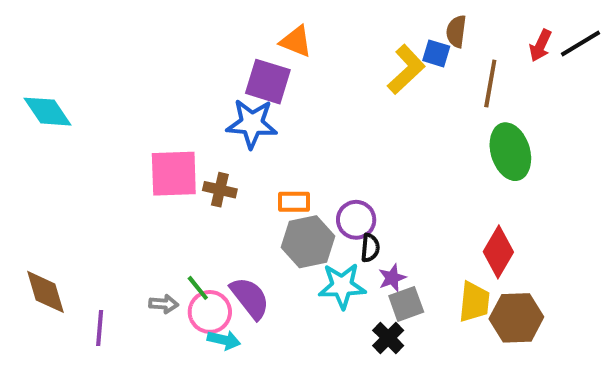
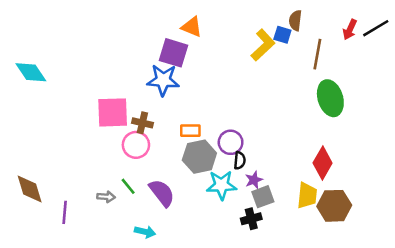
pink circle: (210, 312) -> (136, 145), moved
black cross: (388, 338) -> (251, 219), turned 30
cyan arrow: (224, 340) -> (145, 232), moved

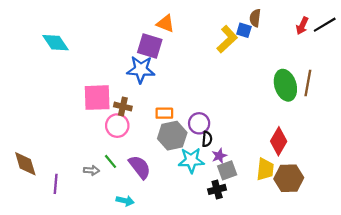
brown line: (317, 54) -> (308, 83), moved
cyan diamond: (31, 72) -> (56, 43), moved

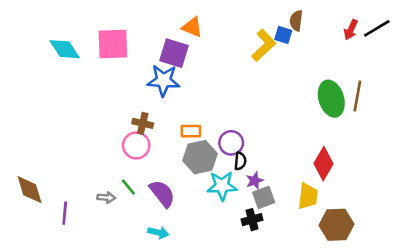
pink square: (97, 98) -> (113, 44), moved
brown hexagon: (289, 178) -> (337, 225), moved
cyan arrow: (125, 201) -> (158, 233), moved

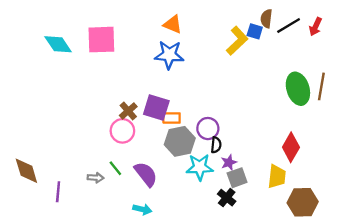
black line: (377, 28) -> (289, 26), moved
purple square: (174, 53) -> (156, 107), moved
blue star: (164, 80) -> (169, 55), moved
brown cross: (143, 123) -> (128, 111), turned 36
black cross: (252, 220) -> (227, 198), turned -36

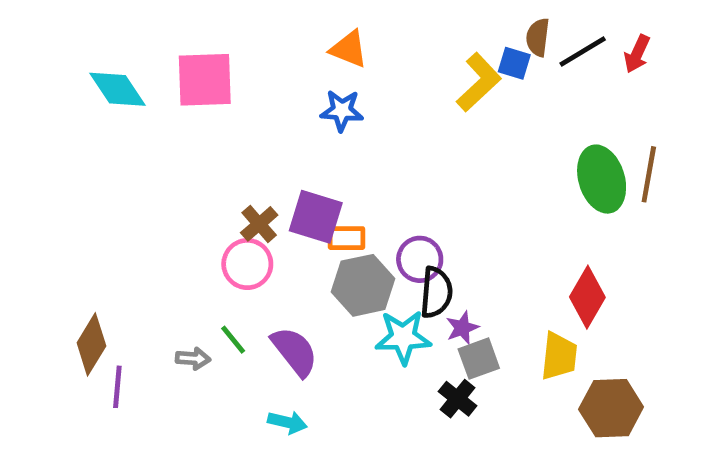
blue star: (169, 55) -> (342, 111), size x0.7
black semicircle: (216, 145) -> (436, 292), size x1.5
brown diamond: (26, 171) -> (91, 344), moved, turned 48

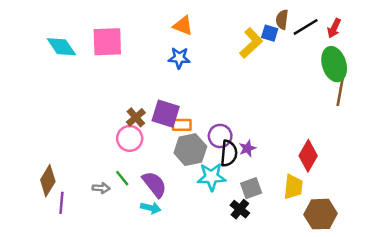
green ellipse: (602, 179) -> (334, 64), moved
purple star: (462, 328) -> (247, 148), moved
cyan arrow: (287, 422) -> (151, 208), moved

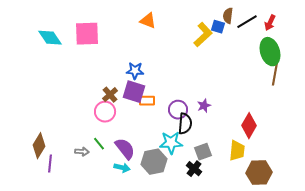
blue star: (179, 58) -> (135, 71), moved
purple star: (247, 148) -> (204, 106), moved
gray hexagon: (190, 150) -> (154, 162), moved

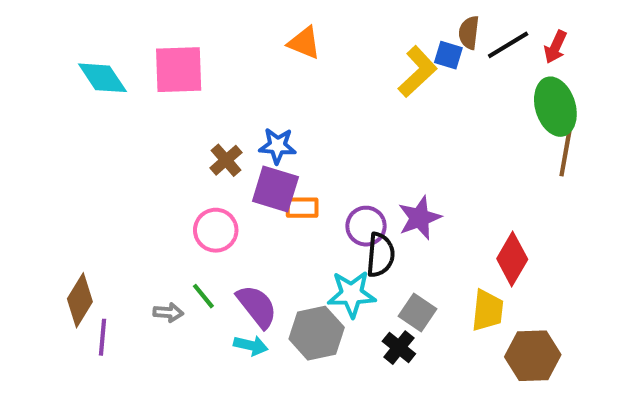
brown cross: (110, 95) -> (226, 160), moved
purple star: (204, 106) -> (420, 218), size x1.5
gray square: (203, 152) -> (417, 313), turned -36

